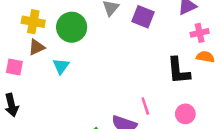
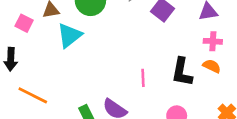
cyan triangle: (61, 66) -> (69, 35), size x1.5
pink line: (145, 106) -> (143, 78), moved

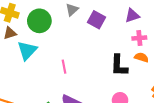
pink line: (143, 78) -> (64, 67), moved

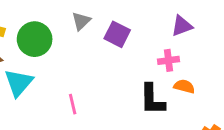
purple triangle: (132, 16) -> (182, 26), moved
pink cross: (139, 38) -> (168, 60), moved

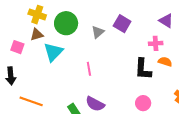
gray triangle: (81, 21) -> (98, 32), moved
purple triangle: (182, 26) -> (166, 21), turned 49

